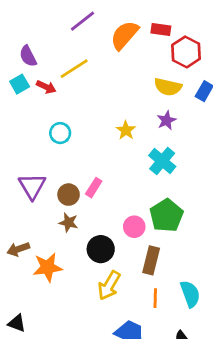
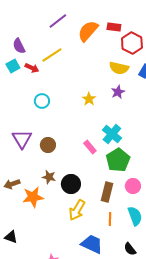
cyan cross: (162, 161) -> (112, 134), moved
pink rectangle: (94, 188) -> (90, 147), moved, turned -72
brown star: (69, 223) -> (49, 177), moved
pink circle: (134, 227) -> (133, 186), moved

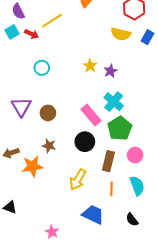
purple star: (118, 92) -> (111, 71), moved
pink rectangle: (90, 147) -> (91, 115), size x1.5
black circle: (71, 184) -> (85, 142), moved

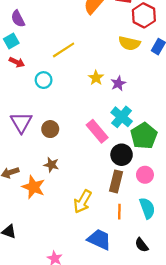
yellow line: (52, 21) -> (64, 50), moved
red arrow: (32, 34) -> (17, 62), moved
green pentagon: (120, 128) -> (144, 136), moved
black circle: (85, 142) -> (122, 155), moved
orange star: (33, 166) -> (34, 187), turned 30

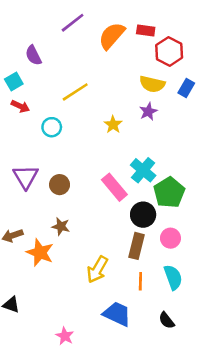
purple semicircle: (18, 19) -> (33, 55), moved
purple star: (118, 83) -> (148, 112), moved

